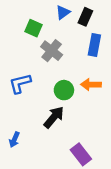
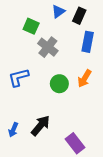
orange arrow: (91, 84) -> (84, 78), turned -60
black arrow: (54, 117) -> (41, 126), moved

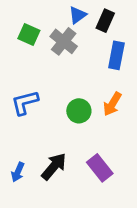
green square: (31, 26) -> (29, 34), moved
gray cross: (48, 47) -> (64, 41), moved
purple rectangle: (75, 143) -> (100, 168), moved

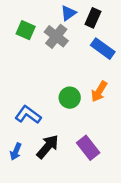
blue rectangle: (116, 55) -> (103, 49), turned -65
blue L-shape: (25, 103) -> (28, 115), moved, turned 50

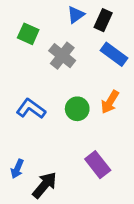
gray cross: (56, 36) -> (62, 56), moved
blue L-shape: (28, 115) -> (31, 109), moved
black arrow: (48, 147) -> (45, 185), moved

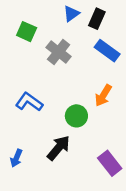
green circle: (77, 109) -> (76, 116), moved
purple rectangle: (98, 165) -> (110, 163), moved
black arrow: (45, 185) -> (59, 148), moved

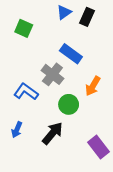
blue rectangle: (107, 51) -> (71, 54), moved
gray cross: (59, 52) -> (52, 74), moved
blue arrow: (16, 158) -> (17, 130), moved

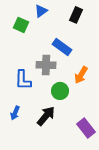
blue triangle: (64, 12) -> (41, 11), moved
gray cross: (52, 74) -> (46, 65), turned -36
blue L-shape: (26, 92) -> (23, 80), turned -125

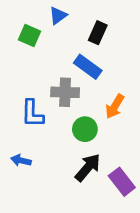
black rectangle: (76, 15) -> (98, 33), moved
blue arrow: (15, 113) -> (21, 160), turned 80
black arrow: (46, 116) -> (88, 168), moved

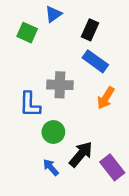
blue rectangle: (88, 67) -> (95, 61), moved
green circle: (85, 129) -> (53, 132), moved
blue arrow: (21, 160) -> (51, 167), moved, turned 36

